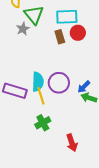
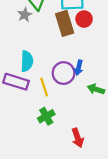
brown rectangle: (60, 37) -> (65, 23), size x1.6
cyan semicircle: (38, 82) -> (27, 61), moved
blue arrow: (84, 87) -> (79, 68), moved, turned -32

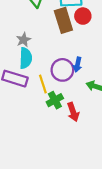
gray star: (25, 15) -> (24, 40), moved
green cross: (46, 116) -> (55, 100), moved
red arrow: (78, 138) -> (73, 112), moved

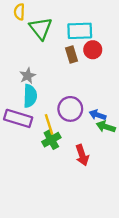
brown rectangle: (63, 20) -> (71, 54), size x0.6
blue arrow: (77, 65) -> (97, 115), moved, turned 96
green cross: (55, 100) -> (51, 140), moved

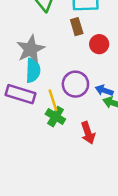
red circle: (93, 50) -> (99, 44), moved
gray star: (28, 76) -> (30, 49), size x1.6
green cross: (51, 140) -> (55, 117), turned -30

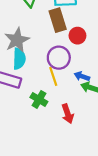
brown rectangle: (77, 27) -> (58, 20), size x1.5
purple circle: (75, 84) -> (59, 58), moved
yellow line: (53, 100) -> (53, 76), moved

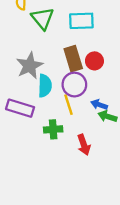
brown rectangle: (58, 20) -> (73, 59), moved
cyan semicircle: (19, 59) -> (45, 86), moved
green cross: (39, 99) -> (53, 129), turned -35

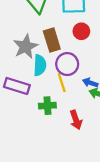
brown rectangle: (73, 59) -> (52, 40), moved
red circle: (94, 61) -> (81, 31), moved

